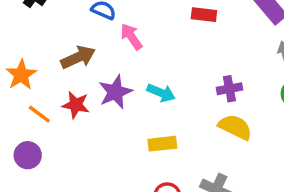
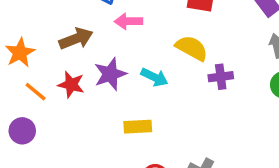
pink arrow: (131, 37) -> (129, 21), turned -60
yellow semicircle: (235, 127) -> (192, 48), moved
yellow rectangle: (162, 144) -> (138, 127), moved

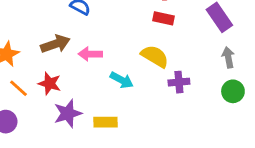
pink arrow: (129, 21) -> (90, 54), moved
purple star: (110, 74) -> (68, 113), moved

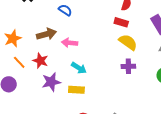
yellow semicircle: (155, 56) -> (128, 42), moved
cyan arrow: (122, 80) -> (79, 68), moved

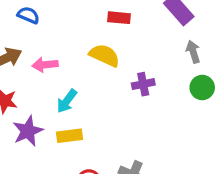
yellow semicircle: (128, 42) -> (105, 55), moved
cyan arrow: (79, 68) -> (67, 101), turned 105

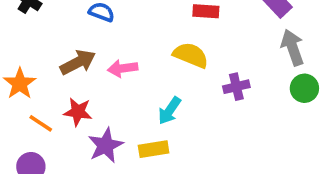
gray arrow: (193, 52) -> (293, 47), size x1.4
cyan arrow: (67, 101) -> (169, 111), moved

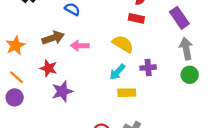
cyan arrow: (169, 111) -> (117, 72), moved
orange line: (41, 123) -> (16, 77), moved
yellow rectangle: (154, 149) -> (127, 93), moved

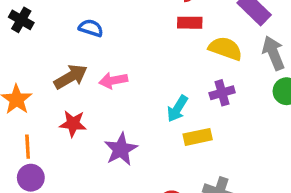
yellow semicircle: (123, 44) -> (225, 48), moved
orange line: (16, 77) -> (28, 147), turned 56
purple star: (62, 91) -> (121, 149), moved

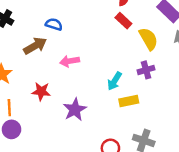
red rectangle: (190, 23) -> (123, 21), turned 42
yellow semicircle: (225, 48) -> (148, 39), turned 40
brown arrow: (71, 77) -> (35, 46), moved

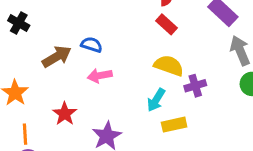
blue semicircle: (54, 24) -> (92, 45), moved
yellow semicircle: (148, 39) -> (169, 66), moved, turned -40
red star: (41, 91) -> (65, 114), turned 30

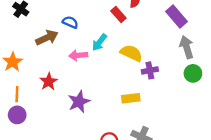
red rectangle: (167, 24) -> (118, 14), moved
blue semicircle: (92, 45) -> (70, 22), moved
cyan arrow: (156, 100) -> (99, 42), moved

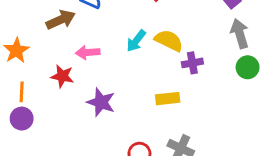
cyan arrow: (99, 42) -> (136, 41), moved
pink arrow: (78, 55) -> (88, 52), moved
red star: (49, 82) -> (62, 76), turned -30
purple star: (79, 102) -> (101, 102), turned -30

